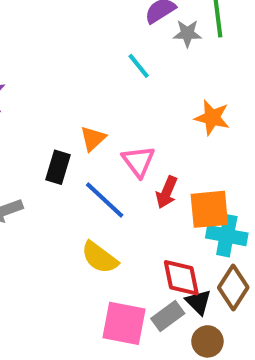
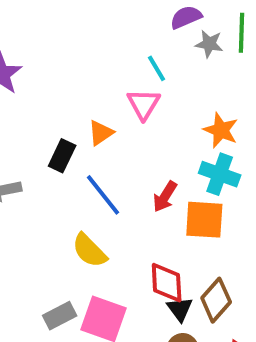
pink triangle: (138, 161) -> (144, 104), moved
cyan cross: (227, 236) -> (220, 174), moved
gray rectangle: (168, 316) -> (60, 316), moved

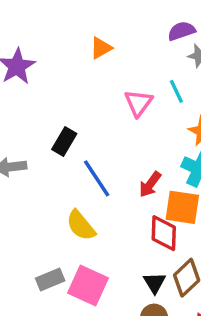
cyan line: (157, 68) -> (176, 91), moved
orange triangle: (101, 133) -> (101, 48), moved
red diamond: (167, 283) -> (164, 233), moved

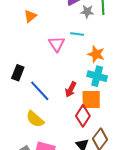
cyan line: (176, 91) -> (77, 34), turned -48
red diamond: (164, 233) -> (83, 116), turned 40

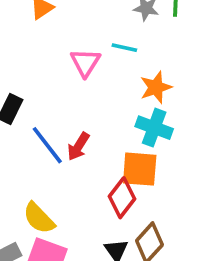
orange star: (96, 54) -> (156, 87), turned 30
red arrow: (71, 89) -> (78, 146), moved
yellow semicircle: (35, 119) -> (39, 218), moved

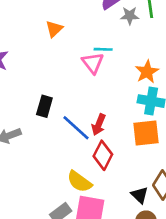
cyan line: (124, 48) -> (103, 49), moved
red diamond: (122, 198) -> (103, 155), moved

